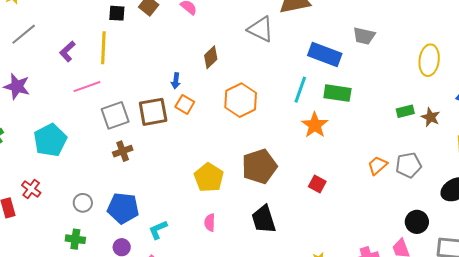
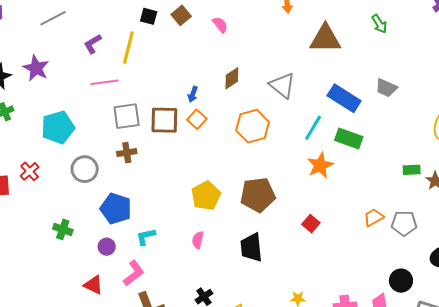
gray triangle: (261, 29) -> (282, 85), moved
gray circle: (83, 203) -> (85, 169), moved, size x1.4

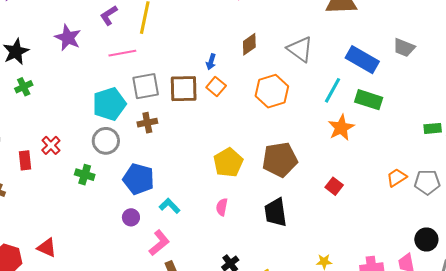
purple star: (36, 68) -> (68, 38), moved
cyan pentagon: (58, 127) -> (109, 104), moved
green cross: (63, 229) -> (85, 175), moved
cyan L-shape: (146, 237) -> (170, 206), turned 60
red triangle: (93, 285) -> (47, 248), moved

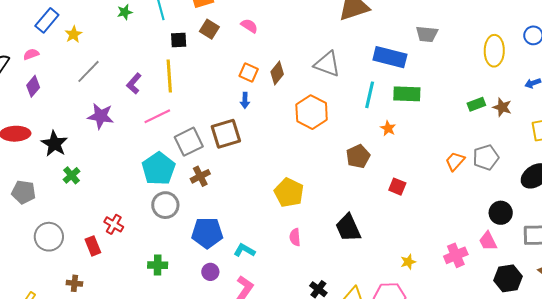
orange square: (216, 87) -> (249, 72), moved
orange star: (341, 128) -> (388, 128), size x0.6
brown pentagon: (280, 160) -> (358, 156), moved, size x0.7
green cross: (85, 175) -> (158, 265), moved

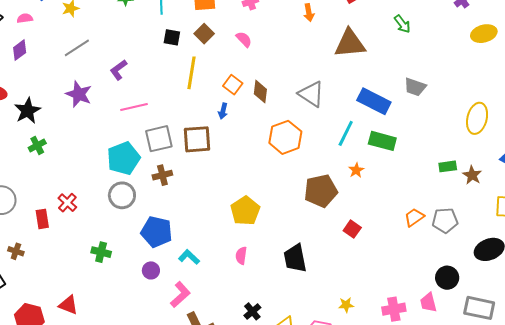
brown diamond: (277, 73) -> (260, 92), turned -45
yellow line: (169, 76) -> (191, 73), moved
brown pentagon: (358, 156) -> (321, 191), size x1.4

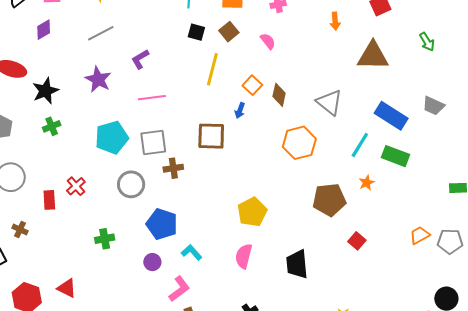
gray square: (159, 139) -> (153, 143), moved
cyan pentagon: (124, 158) -> (112, 137), moved
green cross: (101, 252) -> (105, 239), turned -30
pink semicircle: (241, 256) -> (244, 256), size x1.4

